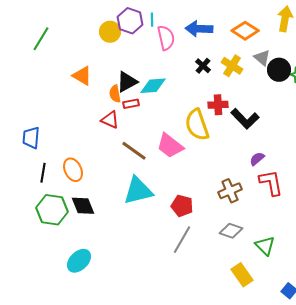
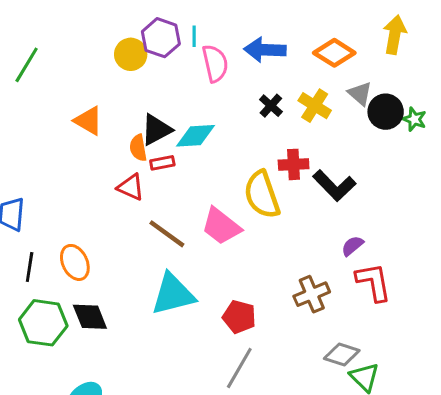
gray diamond: (231, 231) -> (342, 354), moved

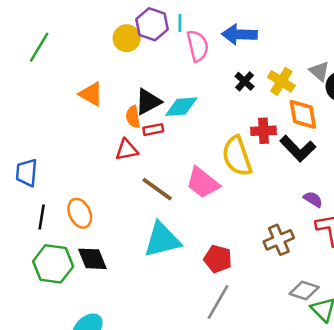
orange diamond: (334, 53) -> (303, 114), moved, turned 48
red triangle: (131, 187) -> (127, 150), turned -35
purple semicircle: (352, 246) -> (313, 199), turned 72

